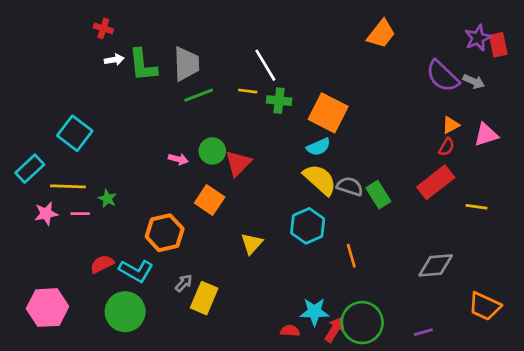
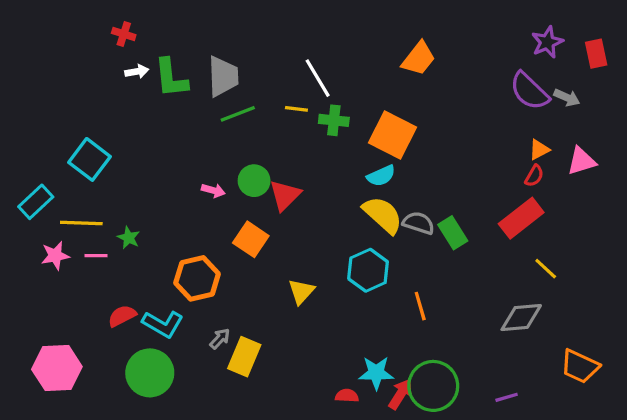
orange trapezoid: (381, 34) -> (419, 58), moved
purple star: (478, 38) -> (547, 42), moved
yellow line: (476, 207) -> (546, 269), moved, turned 35

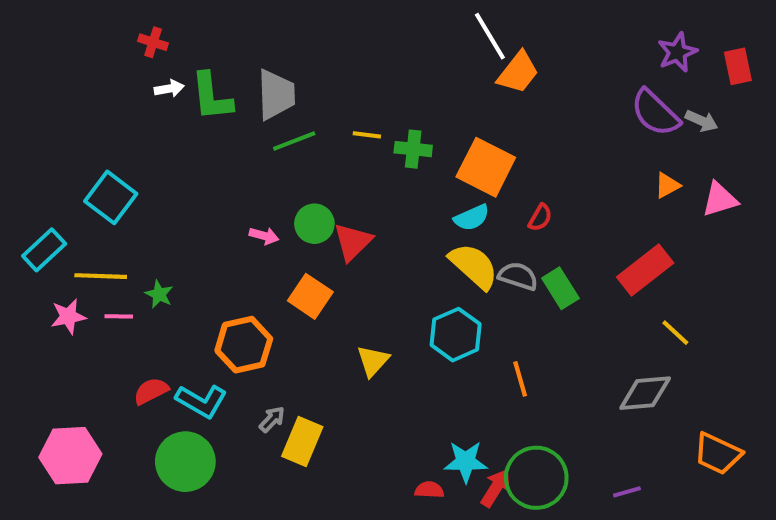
white line: (318, 78) -> (490, 36), moved
red semicircle: (534, 176) -> (540, 218), moved

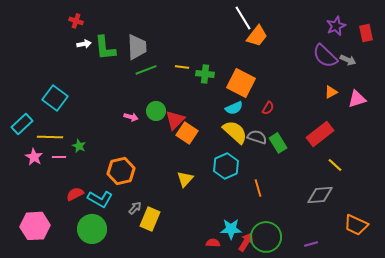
orange square: (310, 296) -> (187, 133), moved
pink star: (68, 316) -> (34, 157), turned -30

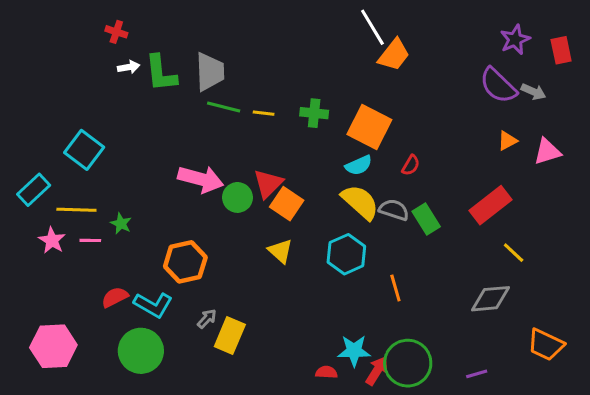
yellow line: (182, 67) -> (264, 113), moved
green line: (146, 70) -> (224, 107), turned 35
green circle: (156, 111) -> (237, 197), moved
pink arrow: (131, 117) -> (201, 179), size x2.0
yellow triangle: (185, 179) -> (280, 251), moved, turned -30

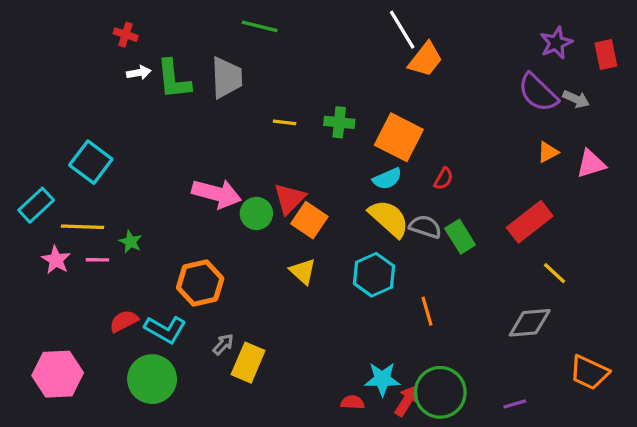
green line: (224, 107) -> (260, 26), moved

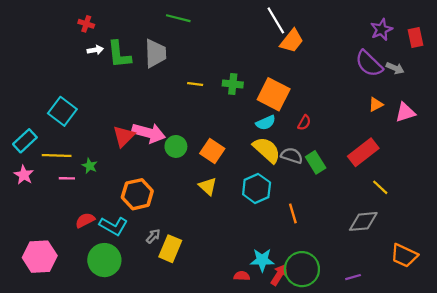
red triangle: (290, 199) -> (124, 136), moved
pink star: (56, 260) -> (24, 175), moved

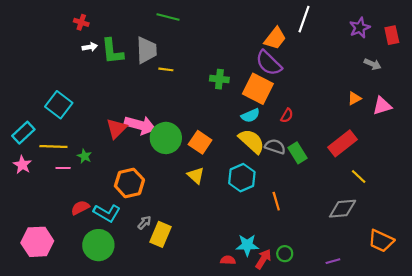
white line: (276, 20) -> (304, 19), moved, turned 50
purple semicircle: (369, 64) -> (269, 63), moved
yellow line: (195, 84) -> (166, 69), moved
green circle: (176, 146) -> (166, 138), size x1.5
green circle: (302, 269) -> (285, 254), size x0.5

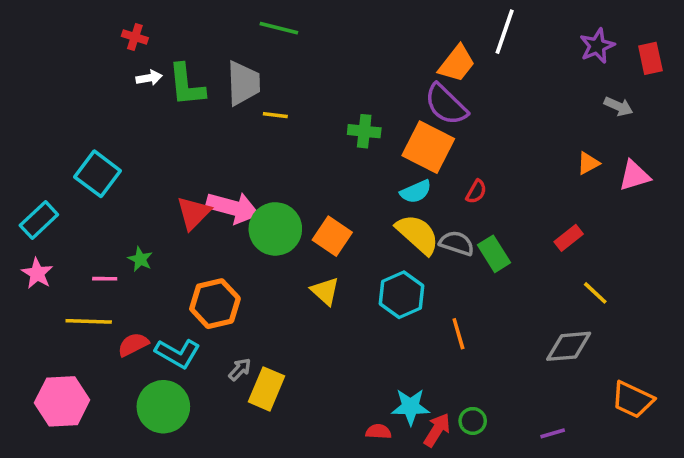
red rectangle: (343, 143) -> (569, 238), size x0.6
yellow line: (53, 147) -> (89, 321), moved

